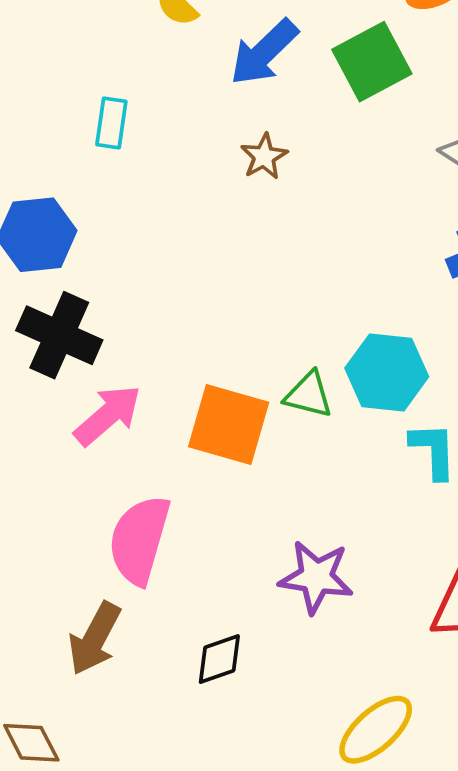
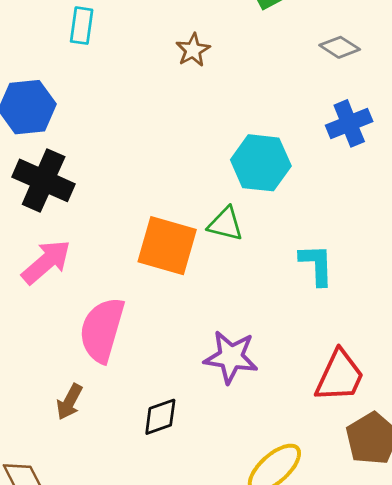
cyan hexagon: (387, 372) -> (261, 163), moved
pink arrow: (108, 415) -> (46, 262), moved
brown arrow: (95, 639) -> (69, 402), size x0.7

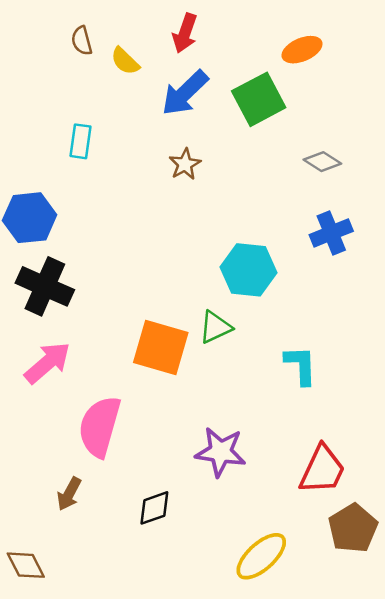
green triangle: (226, 224) -> (215, 327), turned -39

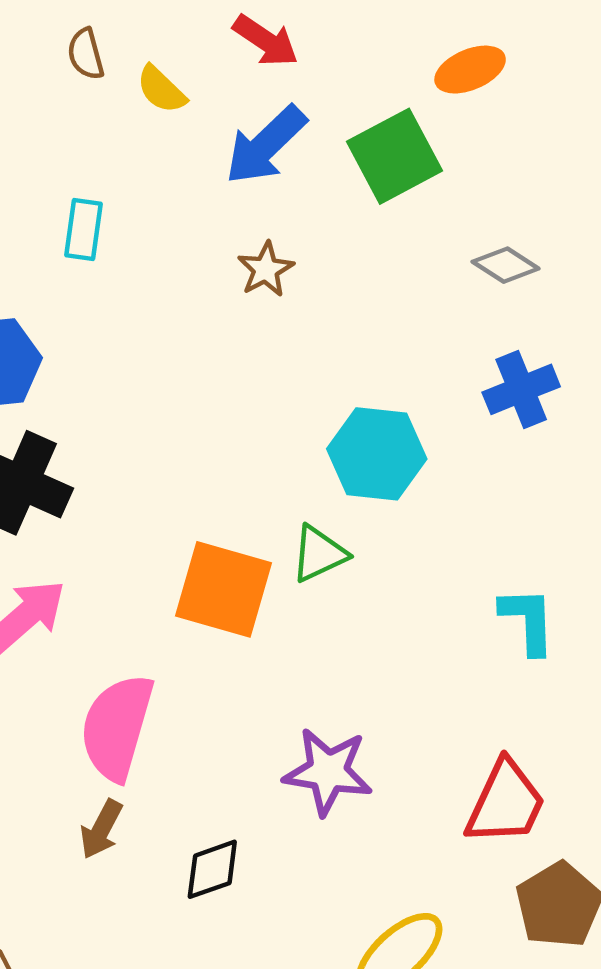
red arrow: (185, 33) -> (266, 41), turned -75
cyan L-shape: (301, 365) -> (528, 620), moved
brown arrow: (69, 494) -> (101, 829), moved

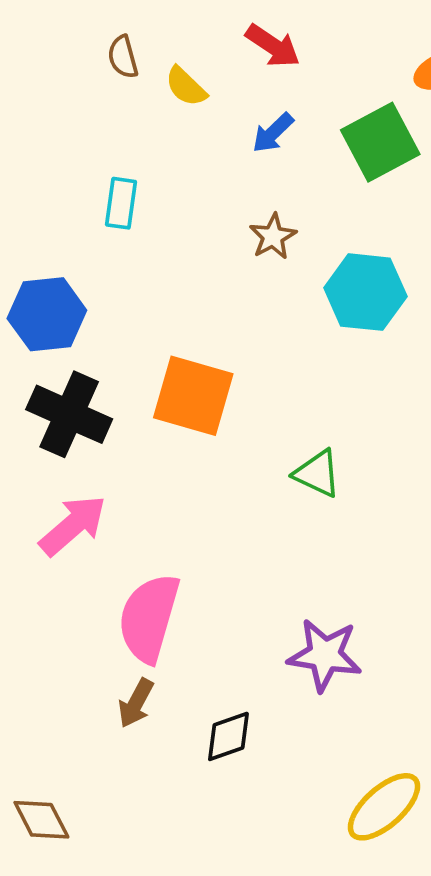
blue arrow: (266, 145) -> (273, 133), size x0.6
cyan hexagon: (377, 454) -> (365, 292), moved
green triangle: (319, 554) -> (317, 474), turned 50
orange square: (223, 589) -> (193, 396), moved

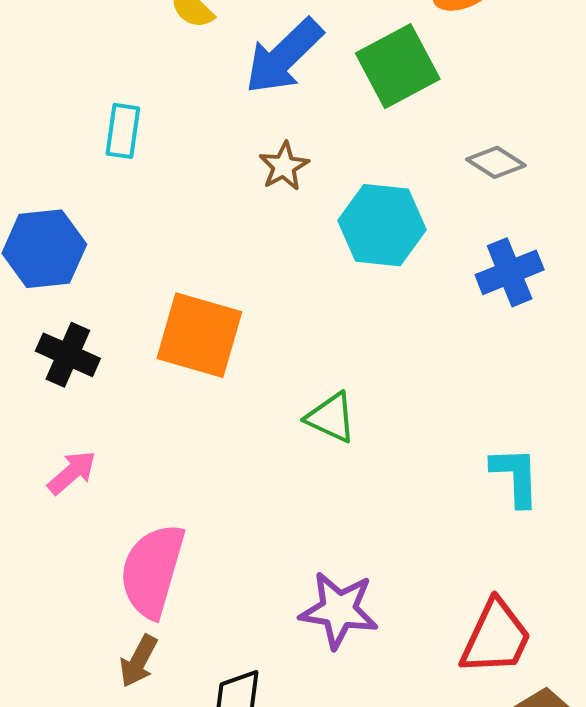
blue arrow: (273, 133) -> (284, 56), size x1.8
black cross: (69, 414) -> (68, 355), size x0.7
pink arrow: (73, 525) -> (72, 473), size x0.7

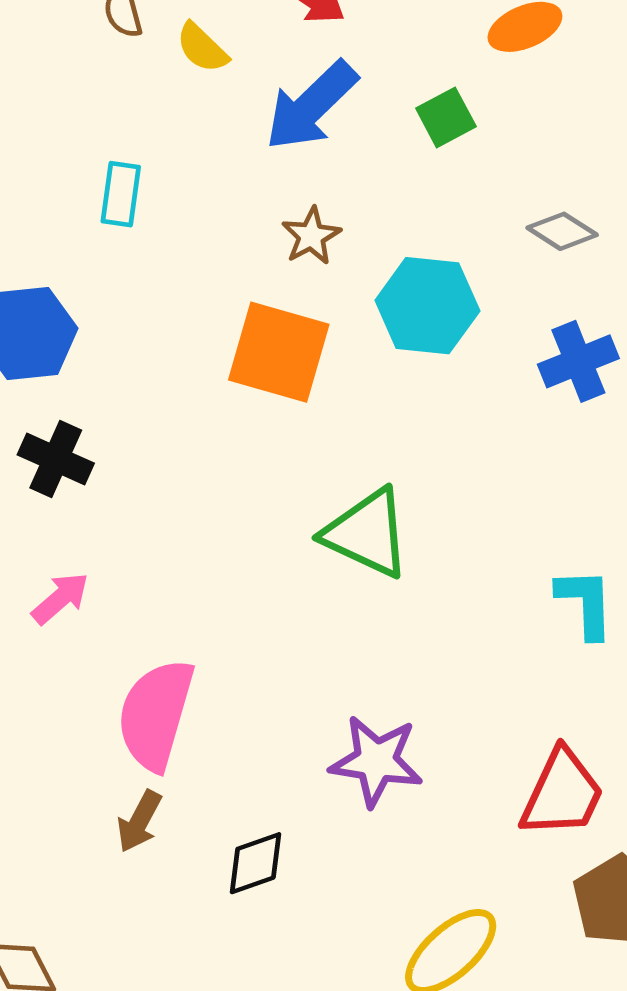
green square: (398, 66) -> (446, 117), size x0.6
orange square: (199, 335) -> (279, 352), moved
green triangle: (331, 418) -> (367, 533), size x1.5

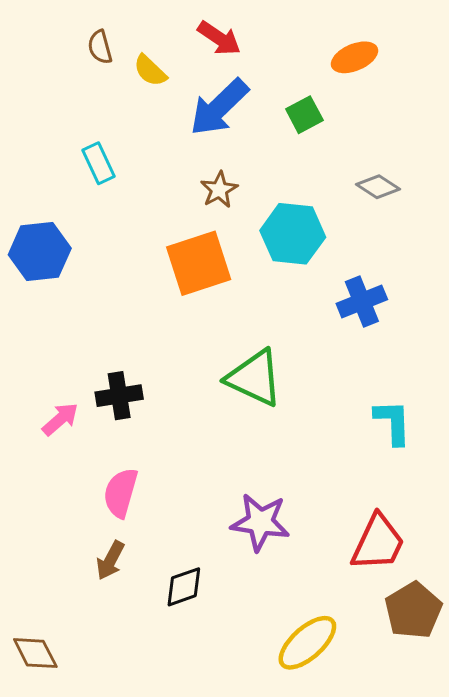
cyan rectangle: (121, 194) -> (99, 163), turned -33
orange square: (279, 352) -> (199, 263), turned -34
blue cross: (578, 361) -> (362, 302), moved
black cross: (56, 459) -> (119, 396), moved, turned -33
pink semicircle: (156, 714) -> (121, 493), size x0.7

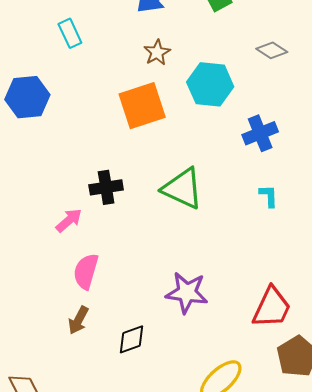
black cross: (119, 396) -> (106, 187), moved
pink arrow: (60, 419) -> (69, 220), moved
cyan L-shape: (393, 422) -> (269, 196), moved, size x0.7

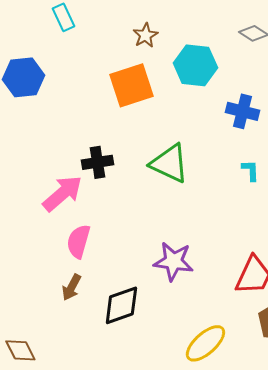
blue cross: (260, 133) -> (242, 111), turned 36
pink arrow: (69, 220) -> (62, 193), size x1.6
black diamond: (132, 339) -> (121, 305), size x1.4

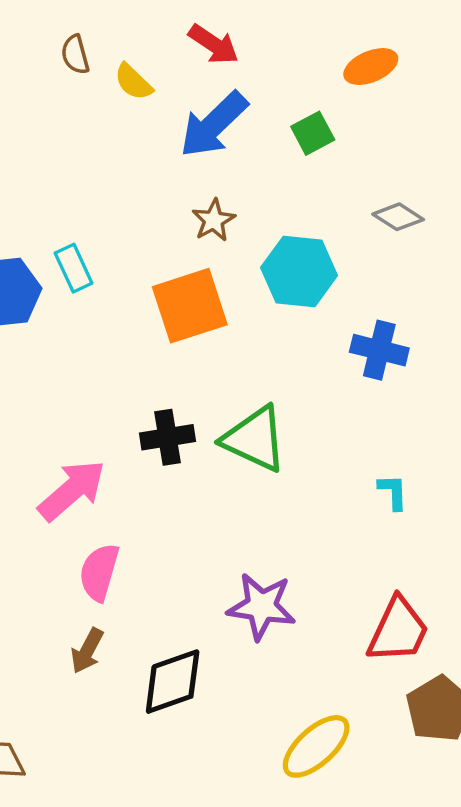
cyan rectangle: (63, 17) -> (74, 268), moved
black cross: (97, 162) -> (167, 437), moved
cyan L-shape: (250, 170) -> (393, 492), moved

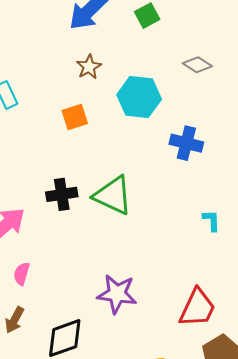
orange square: (190, 306) -> (75, 117), size x0.6
cyan L-shape: (393, 492) -> (211, 221), moved
pink semicircle: (99, 572) -> (22, 274), size x0.7

